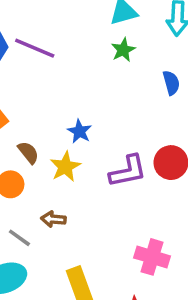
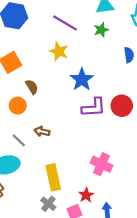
purple line: (35, 48) -> (65, 23), moved
blue star: (80, 131) -> (82, 79), moved, size x1.5
yellow star: (65, 167) -> (59, 51), moved, turned -30

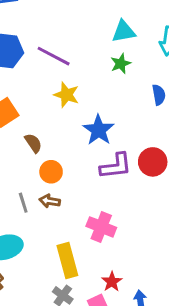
purple line: (65, 23) -> (54, 56), moved
orange circle: (18, 106) -> (51, 172), moved
gray line: (19, 140) -> (23, 203), moved, turned 32
pink cross: (101, 164) -> (101, 227), moved

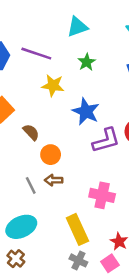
cyan triangle: (124, 31) -> (77, 27), moved
green star: (121, 64) -> (87, 62), moved

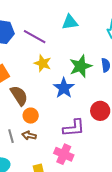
green star: (87, 62) -> (81, 66), moved, size x1.6
brown semicircle: (31, 132) -> (19, 96), size x1.5
purple L-shape: (106, 140) -> (74, 128), moved

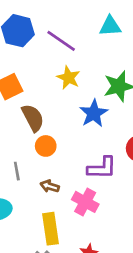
brown arrow: (29, 135) -> (50, 186), moved

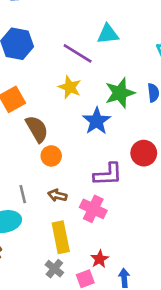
purple line: (61, 41) -> (78, 53), moved
gray line: (17, 171) -> (23, 194), moved

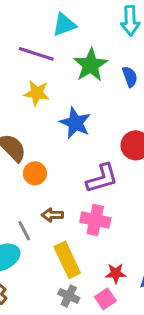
green star: (120, 93) -> (91, 65), moved
gray line: (23, 194) -> (24, 231), moved
red star: (100, 259) -> (116, 273), turned -30

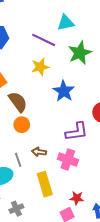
yellow star: (37, 93) -> (40, 67), turned -30
orange circle: (35, 173) -> (22, 125), moved
gray cross: (69, 296) -> (16, 209), moved, turned 32

